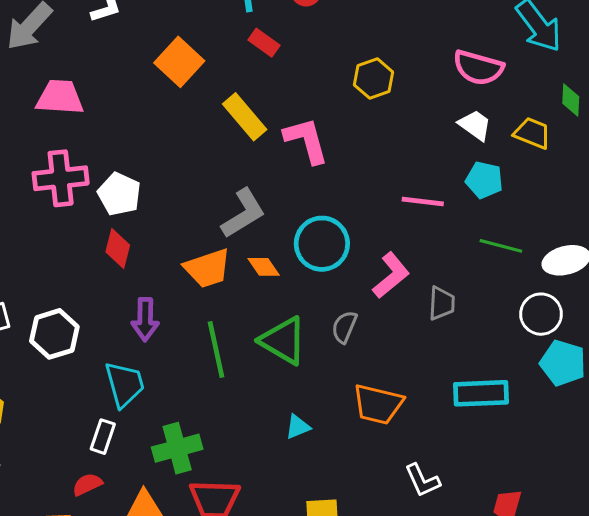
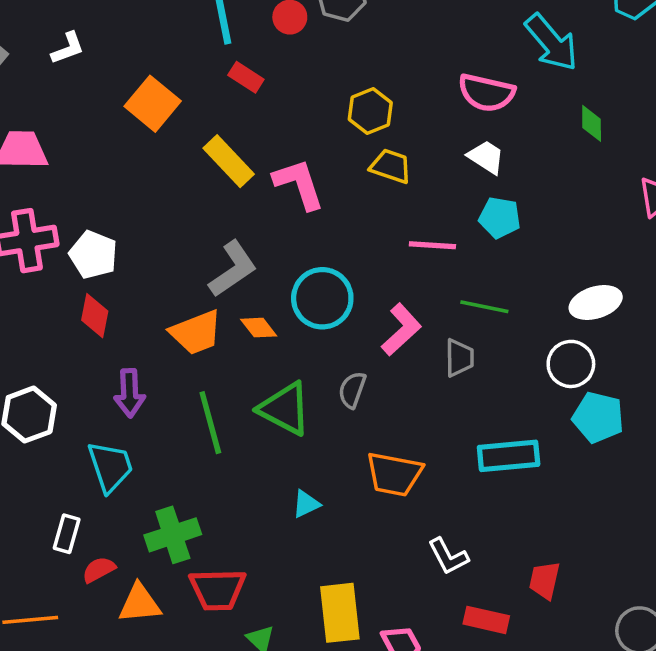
yellow trapezoid: (532, 133) -> (391, 166), moved
green line: (501, 246) -> (484, 307), moved
white rectangle: (103, 437) -> (67, 534), moved
red semicircle: (87, 484) -> (99, 570), moved

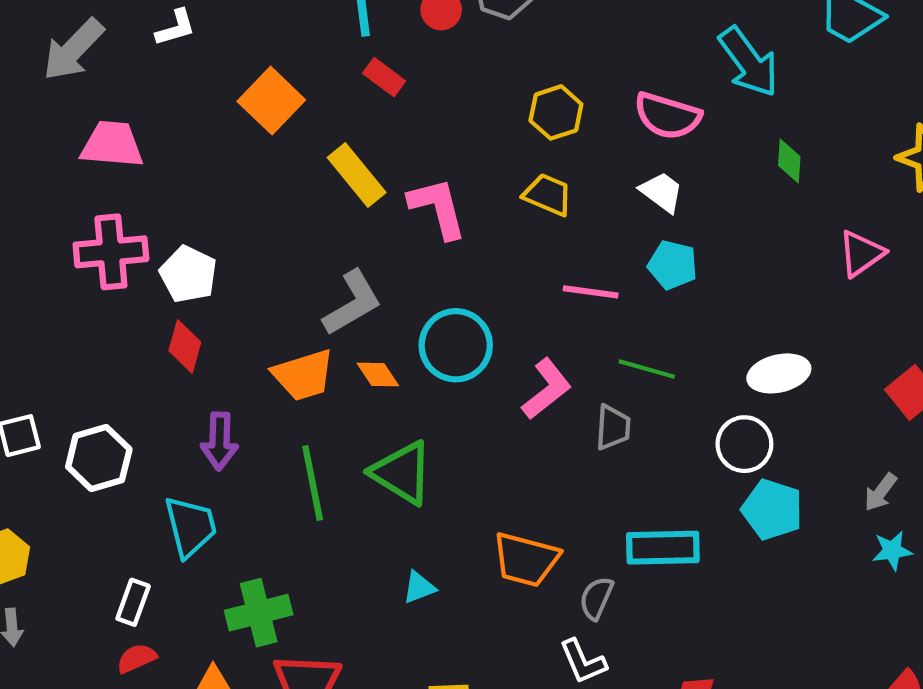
yellow hexagon: (370, 111) -> (556, 112), moved
gray semicircle: (352, 390) -> (596, 598), moved
red semicircle: (99, 570) -> (137, 658), moved

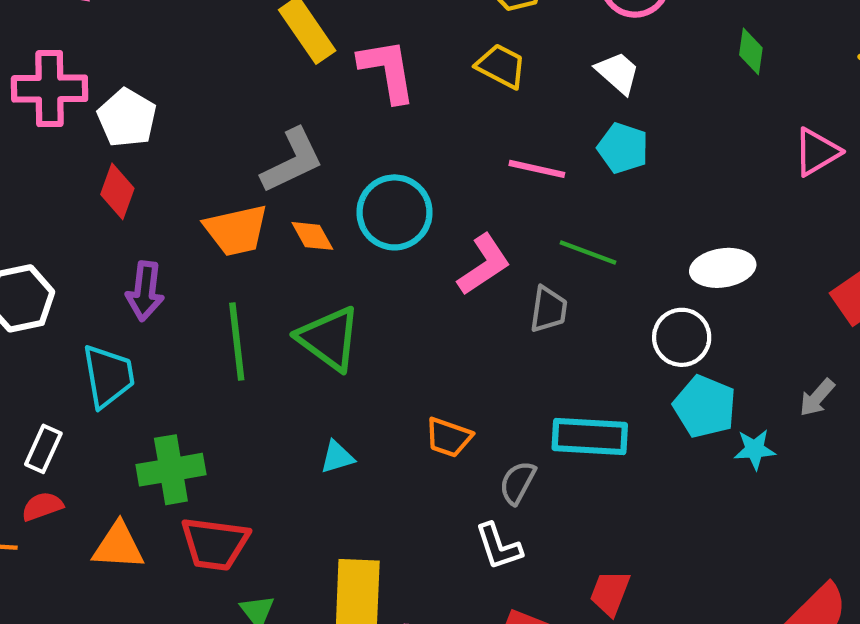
cyan star: (892, 551) -> (755, 449), moved
orange trapezoid: (526, 560) -> (449, 437), size x0.7

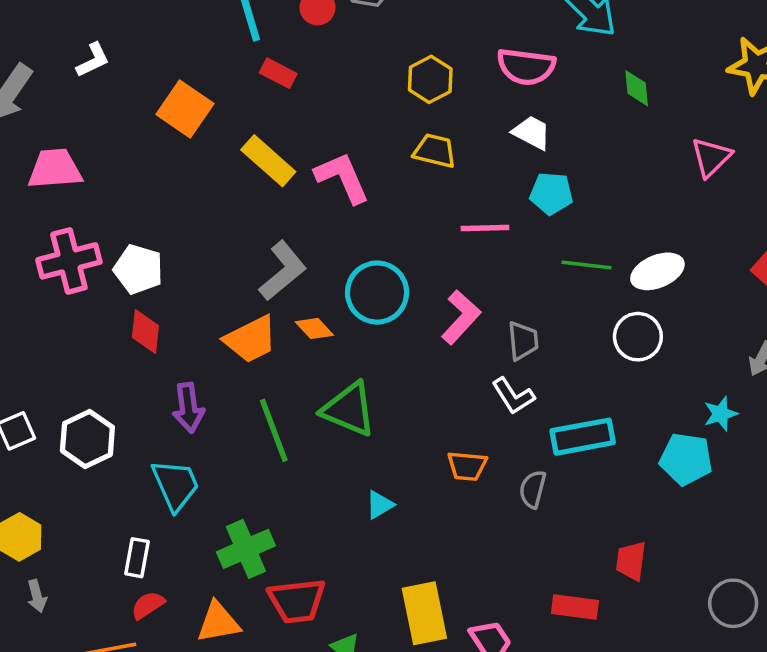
green line: (588, 253) -> (586, 265), moved
cyan pentagon: (705, 407) -> (686, 459), moved
white L-shape: (499, 546) -> (513, 396), moved

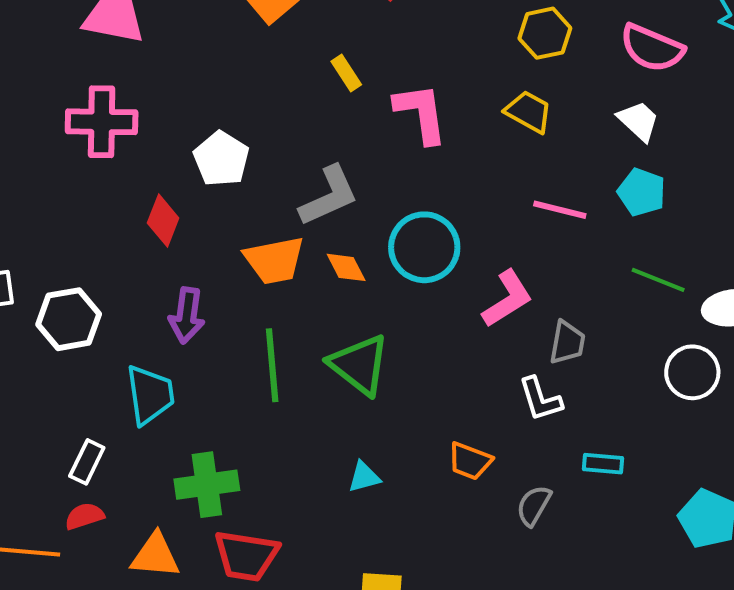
yellow rectangle: (268, 161) -> (346, 73), size x0.6
white pentagon: (138, 269) -> (221, 159), moved
cyan rectangle: (583, 437) -> (603, 464), size x0.6

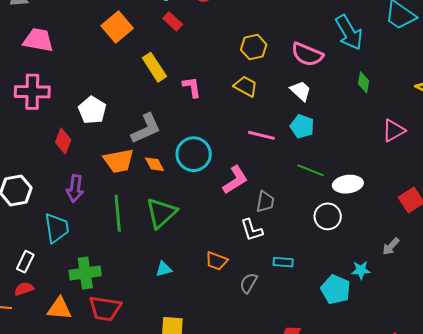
yellow rectangle: (346, 73) -> (154, 67), size x1.6
pink L-shape: (421, 113) -> (192, 87), size x0.7
green triangle: (359, 365) -> (161, 213), turned 40

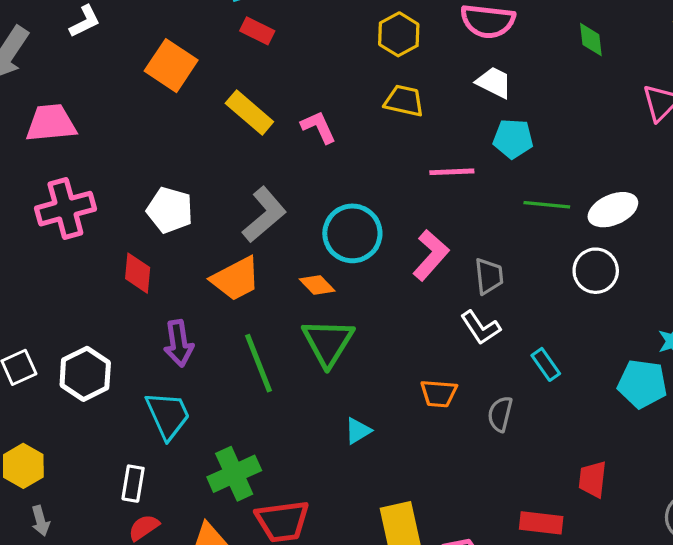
orange diamond: (155, 164) -> (317, 285), moved
cyan rectangle: (283, 262) -> (546, 364), turned 66

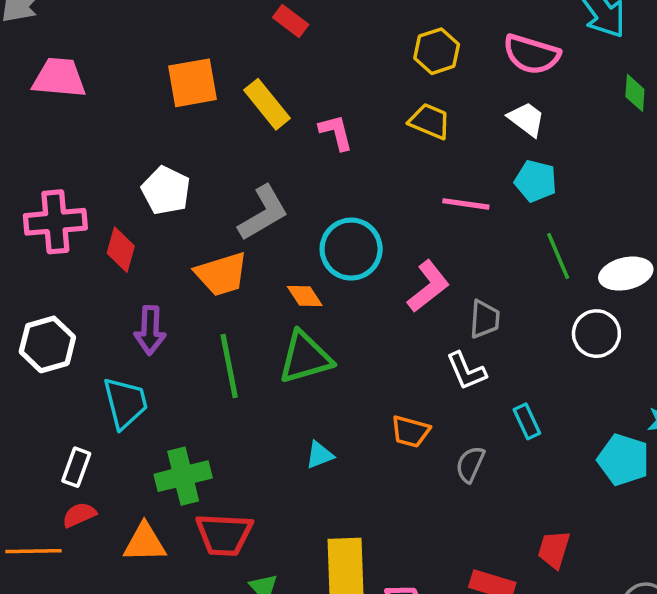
orange square: (171, 66) -> (192, 83), moved, turned 36
green line: (547, 205) -> (558, 256), turned 51
pink cross: (65, 209) -> (55, 222), moved
green triangle: (328, 342) -> (305, 357), turned 32

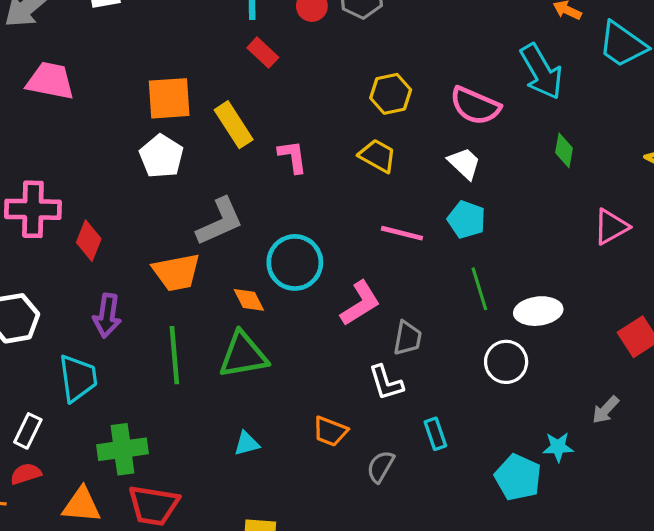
white pentagon: (166, 190) -> (161, 156), moved

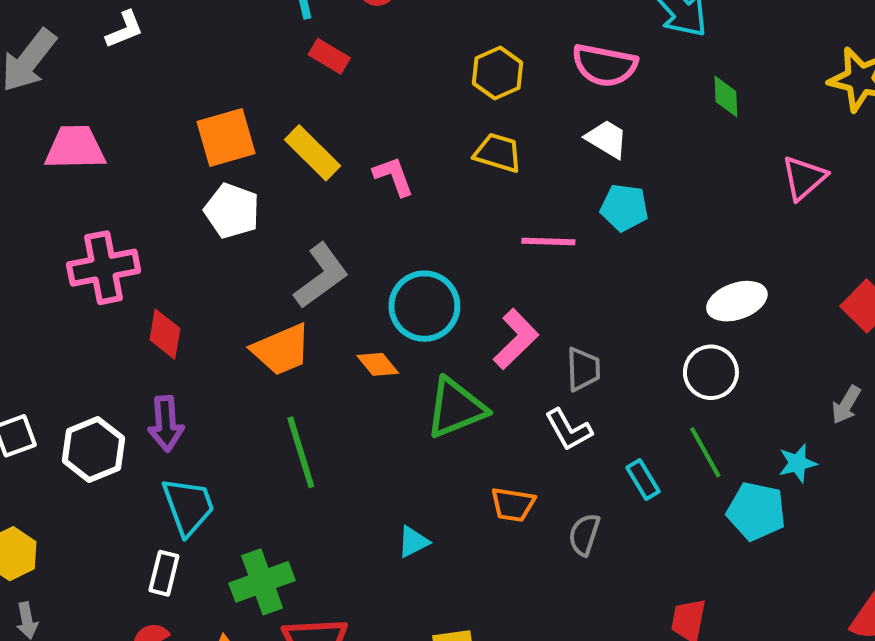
pink cross: (33, 209) -> (104, 268), moved
green line: (479, 289) -> (705, 452), moved
purple arrow: (107, 316) -> (166, 424), moved
green triangle: (243, 355) -> (456, 408), moved
white rectangle: (28, 431) -> (164, 573), moved

